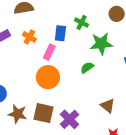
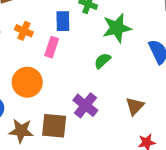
orange circle: (48, 77) -> (27, 82), moved
brown triangle: (108, 106) -> (135, 106), turned 42
purple cross: (69, 119) -> (85, 105), moved

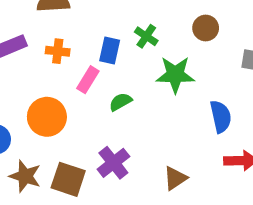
orange cross: (24, 31) -> (58, 51), turned -30
green semicircle: (102, 61) -> (120, 102), moved

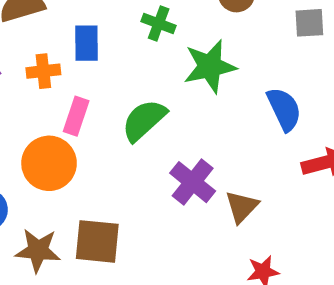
blue rectangle: (110, 50) -> (87, 43), moved
pink rectangle: (88, 80) -> (76, 116), moved
green semicircle: (120, 102) -> (144, 120), size x1.5
purple cross: (113, 163) -> (193, 182), moved

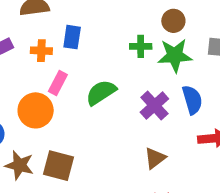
green cross: (159, 23) -> (141, 46), moved, turned -30
green star: (210, 66) -> (175, 55), moved
purple cross: (193, 182) -> (154, 106), moved

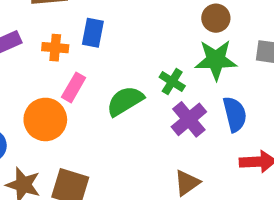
green cross: (141, 46) -> (172, 82), moved, turned 30

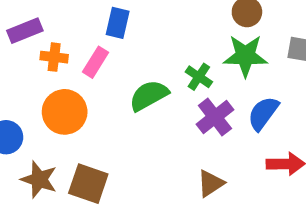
orange cross: (55, 48) -> (54, 57), moved
pink rectangle: (74, 87) -> (96, 62), moved
blue semicircle: (235, 114) -> (263, 113), turned -132

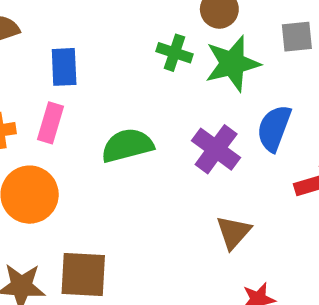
green cross: (199, 77) -> (175, 53), moved
green semicircle: (149, 95) -> (127, 145), turned 30

